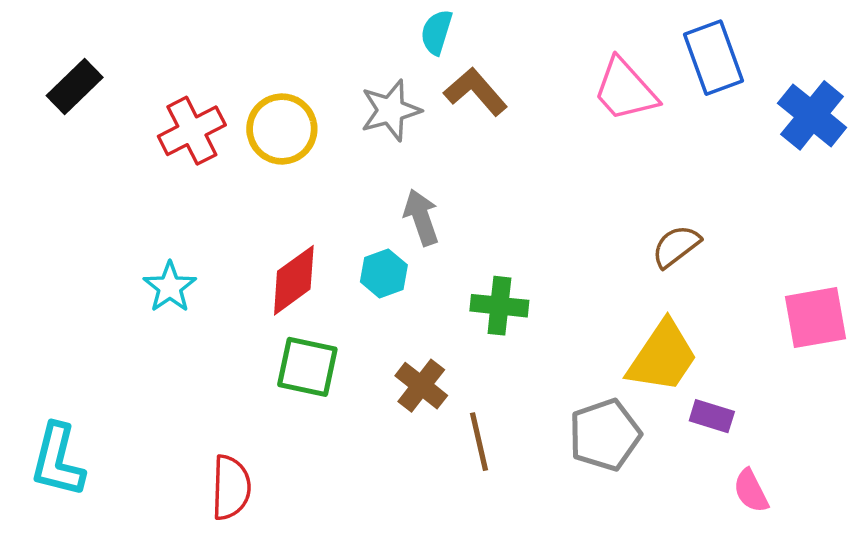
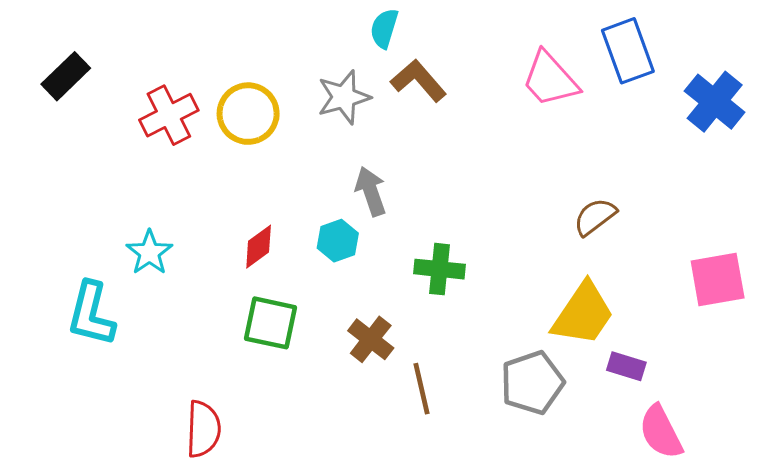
red diamond: (294, 280) -> (259, 247), size x0.7
cyan L-shape: (58, 460) -> (91, 314), moved
pink semicircle: (751, 491) -> (661, 432), size x1.4

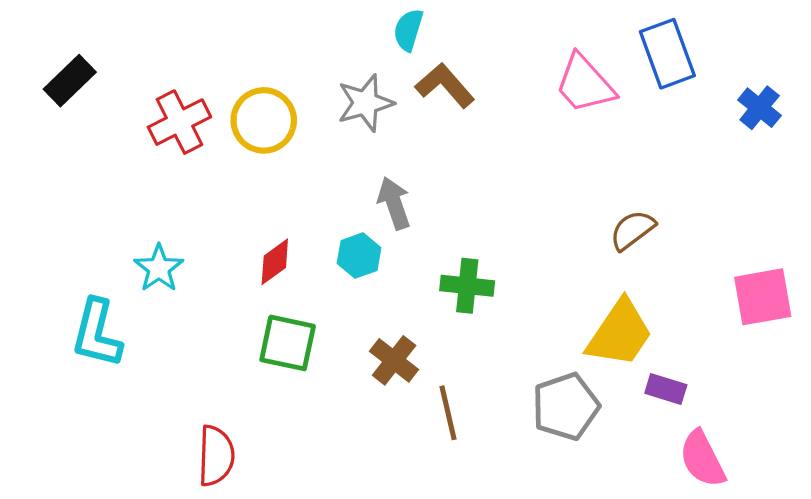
blue cross: (715, 102) -> (760, 108), size x0.7

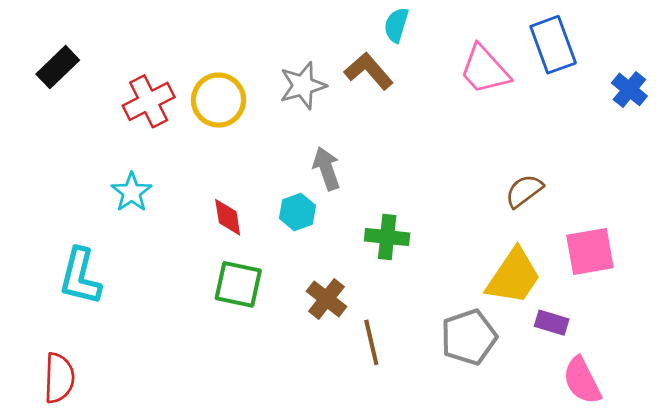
cyan semicircle: (408, 30) -> (396, 25), moved
red diamond: (275, 262) -> (228, 217), turned -63
cyan star: (159, 268) -> (132, 192), moved
pink square: (763, 297) -> (590, 251), moved
red semicircle: (216, 456) -> (59, 378), moved

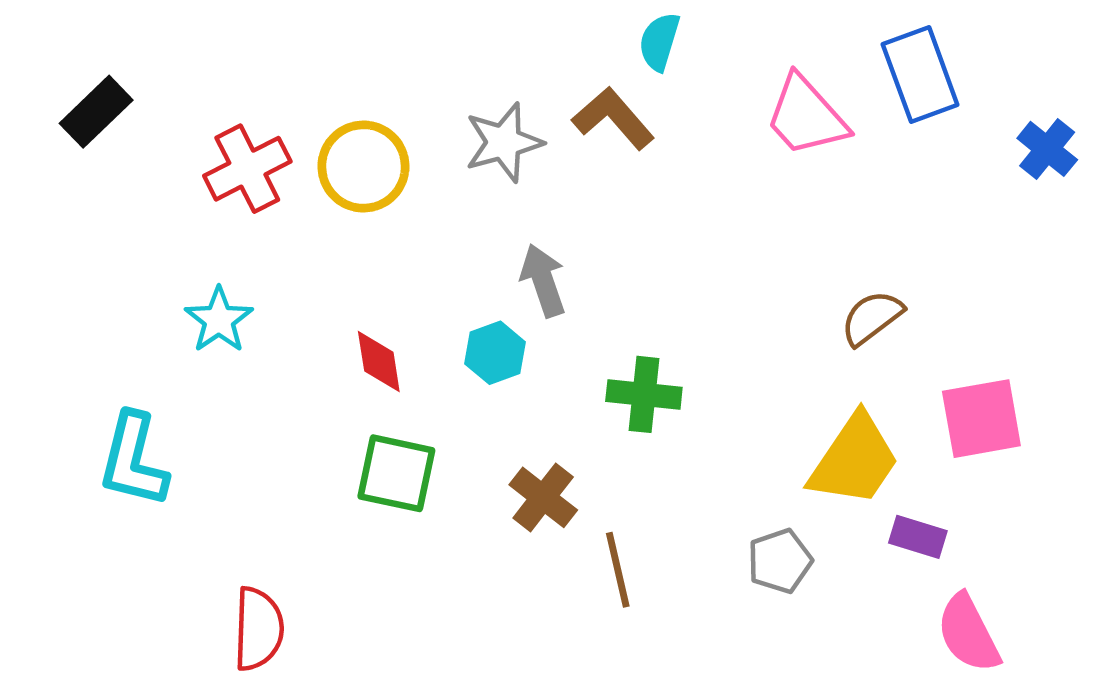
gray pentagon: (469, 337) -> (780, 561), size x0.7
red semicircle: (59, 378) -> (258, 629), moved

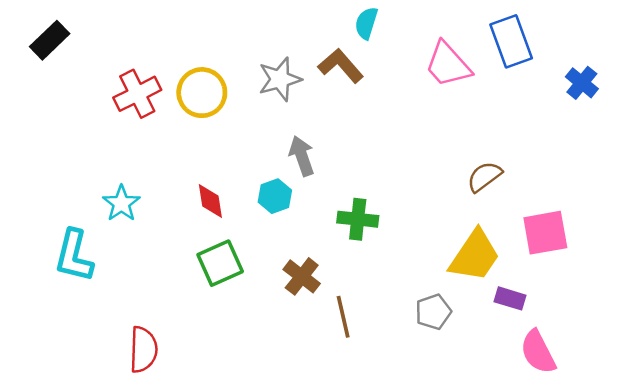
black rectangle: (96, 112) -> (50, 40), moved
cyan star: (219, 320) -> (121, 203), moved
green square: (396, 473) -> (220, 263), turned -36

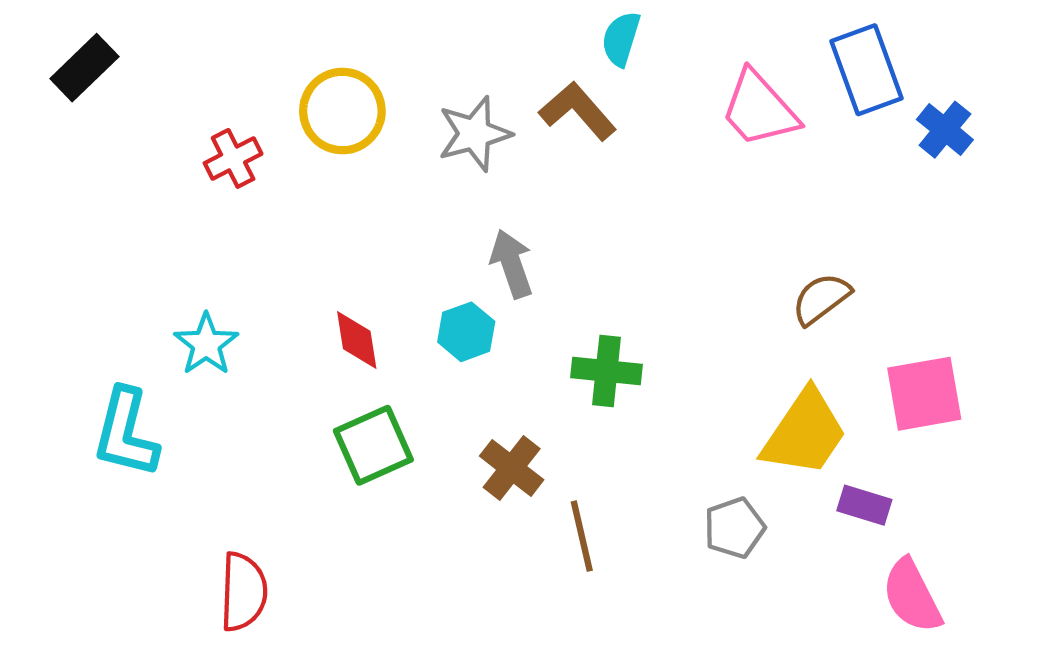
blue cross: (582, 83) -> (945, 130), moved
yellow circle: (202, 93) -> (342, 111), moved
red cross: (137, 94) -> (233, 158), size x0.7

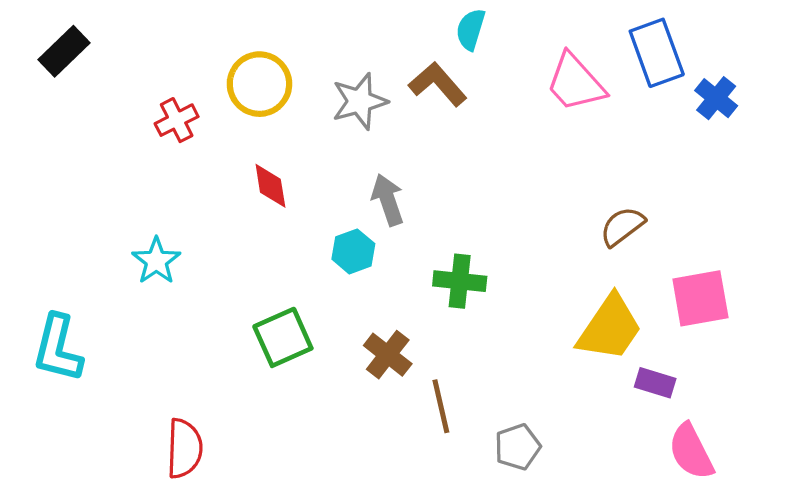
red diamond: (357, 340) -> (270, 186), moved
cyan L-shape: (126, 433) -> (58, 348), moved
gray pentagon: (734, 528) -> (518, 447), moved

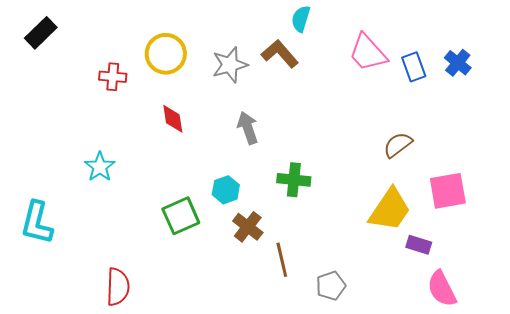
blue rectangle: (657, 53) -> (414, 67), moved, size x0.7
red cross: (177, 120) -> (113, 77), turned 32
cyan hexagon: (353, 251) -> (226, 190), moved

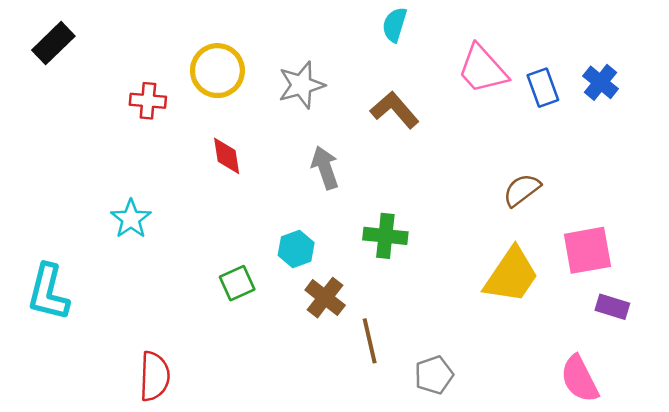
brown L-shape: (280, 54) -> (395, 110), moved
green square: (181, 216) -> (237, 283), size x0.7
purple rectangle: (419, 245) -> (612, 307), moved

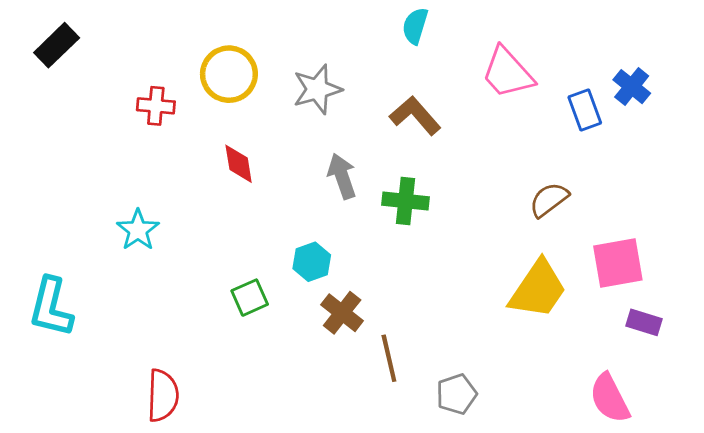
blue rectangle: (543, 88) -> (585, 110), moved
green cross: (385, 236) -> (405, 201), moved

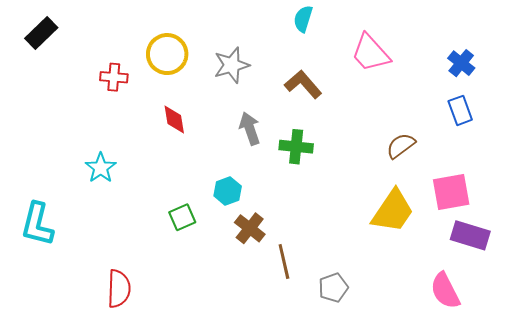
blue rectangle: (585, 110) -> (460, 110), moved
purple rectangle: (644, 322) -> (470, 235), size x1.5

